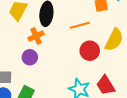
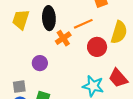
orange cross: (36, 36) -> (63, 38), moved

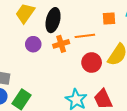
purple circle: (40, 63) -> (33, 44), moved

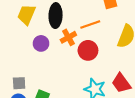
red circle: (92, 63) -> (88, 50), moved

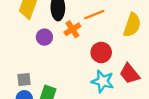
red circle: (88, 50) -> (101, 52), moved

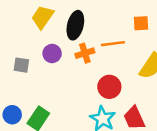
gray square: (24, 79) -> (21, 65), moved

